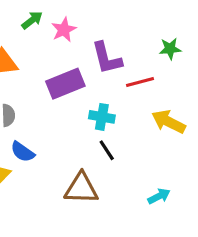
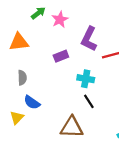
purple L-shape: (107, 58) -> (89, 39), turned 40
purple rectangle: (65, 84) -> (61, 56), size x0.6

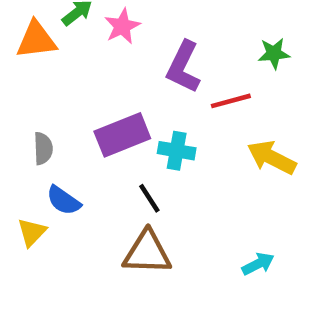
orange triangle: (19, 42) -> (36, 40), moved
purple rectangle: (61, 56) -> (122, 135), moved, size x1.6
black line: (89, 101) -> (149, 198), moved

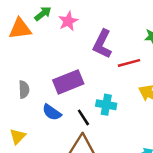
cyan cross: (177, 151) -> (106, 105), moved
blue semicircle: (63, 201) -> (52, 112), moved

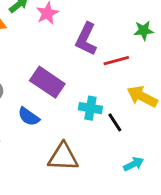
purple rectangle: (68, 82) -> (47, 82), turned 56
black line: (83, 117) -> (115, 122), moved

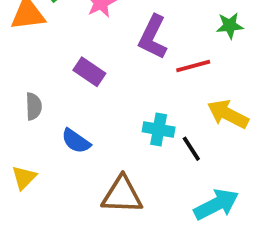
purple rectangle: (47, 82) -> (89, 72), moved, size x0.7
cyan arrow: (134, 164) -> (216, 204), size x1.6

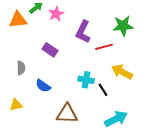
green star: (230, 26) -> (123, 26), size x1.5
yellow triangle: (24, 178) -> (16, 105), turned 32

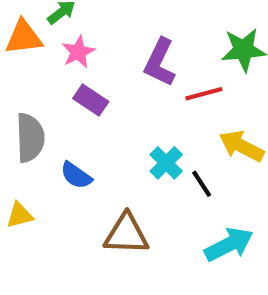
pink star: (56, 14) -> (78, 52), moved
gray semicircle: (21, 68) -> (30, 138), size x1.6
cyan cross: (86, 80) -> (166, 163), turned 35

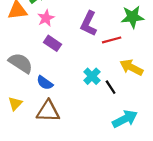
gray semicircle: (30, 138) -> (21, 63), turned -55
yellow triangle: (20, 215) -> (15, 104), turned -32
brown triangle: (126, 234) -> (48, 111), moved

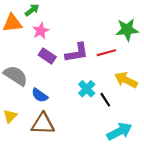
purple L-shape: (89, 24) -> (77, 53), moved, turned -125

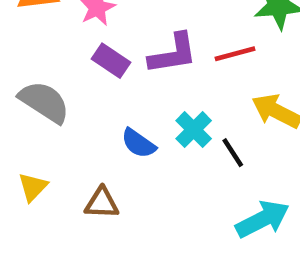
blue semicircle: (40, 95) -> (138, 143), moved
brown triangle: (43, 124) -> (102, 203), size x0.7

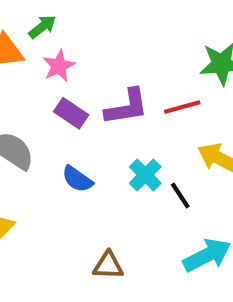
blue semicircle: (138, 143) -> (77, 179), moved
brown triangle: (102, 203) -> (108, 265), moved

